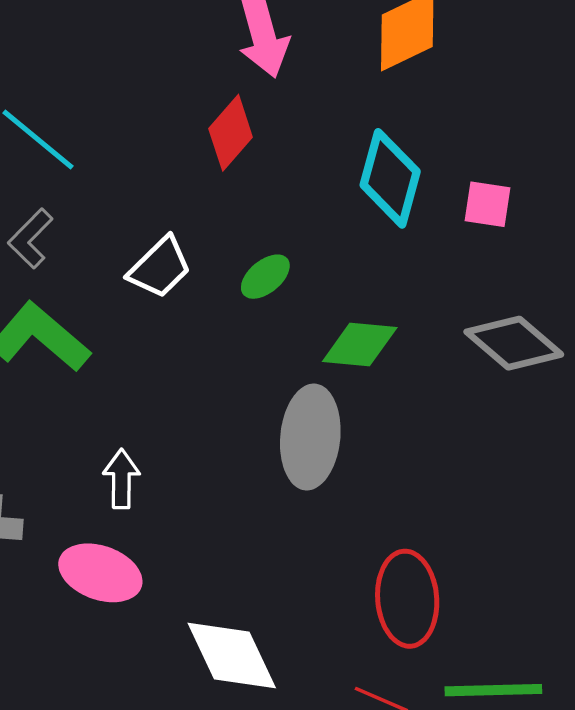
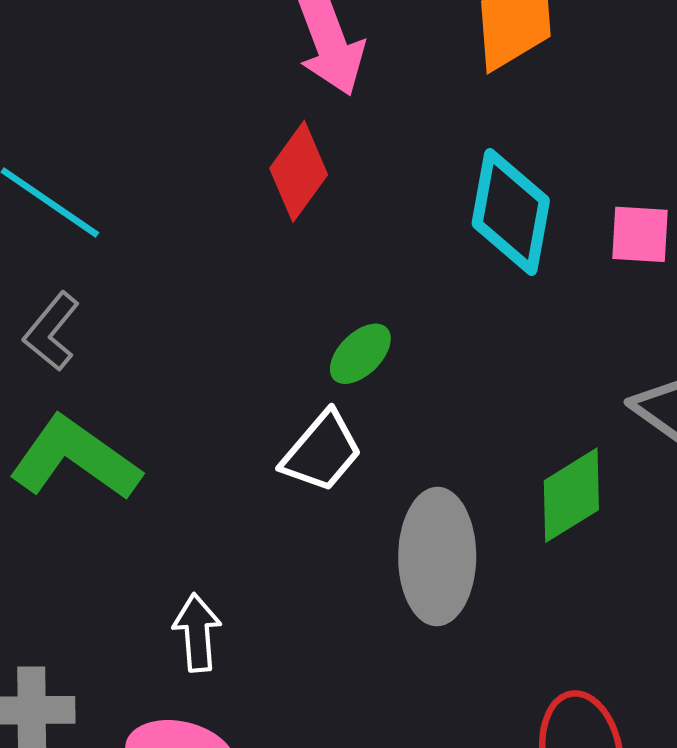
white trapezoid: (160, 267) -> (322, 452), moved
green diamond: (360, 344) -> (571, 495), moved, turned -32

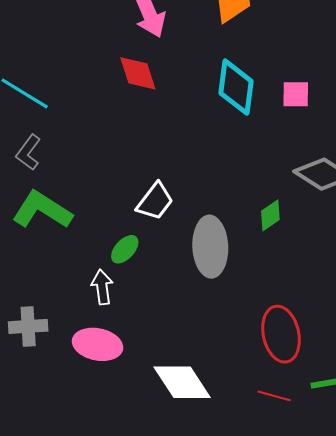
red diamond: (299, 171) -> (138, 73), turned -51
green ellipse: (360, 354) -> (125, 249), moved
green diamond: (571, 495) -> (270, 215), size x0.7

